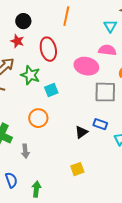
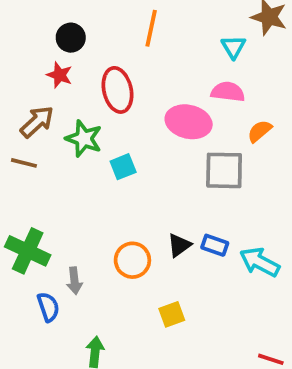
orange circle: (38, 118) -> (132, 260), moved
blue rectangle: (100, 124) -> (215, 245), moved
blue semicircle: (11, 180) -> (48, 307), moved

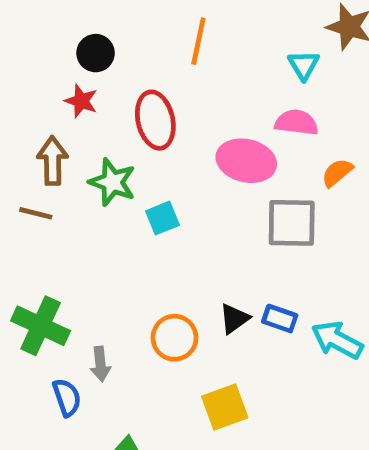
brown arrow: (37, 122) -> (52, 161), turned -48
yellow square: (172, 314) -> (225, 407), size x1.4

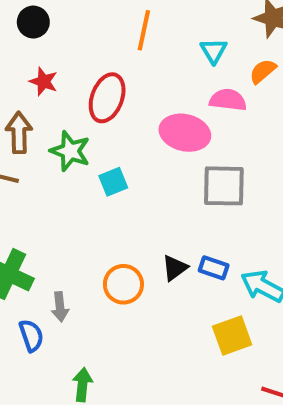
black circle: (96, 53) -> (33, 22), moved
cyan triangle: (304, 65) -> (214, 51), moved
red ellipse: (155, 120) -> (107, 98), turned 33
orange semicircle: (337, 173) -> (263, 71), moved
yellow square: (225, 407) -> (232, 335), moved

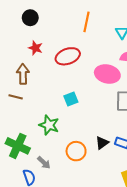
red ellipse: (107, 98) -> (68, 56), turned 50
green star: (70, 151) -> (49, 125), moved
gray arrow: (60, 307) -> (44, 163), turned -40

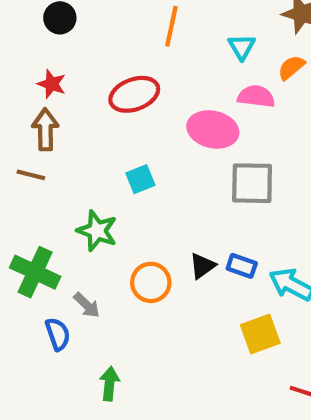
red star: (35, 48) -> (52, 84), moved

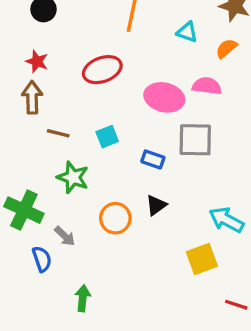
cyan triangle: (242, 47) -> (187, 32), turned -40
pink semicircle: (256, 96) -> (207, 86), moved
brown line: (31, 175) -> (58, 133), moved
blue rectangle: (242, 266) -> (153, 159), moved

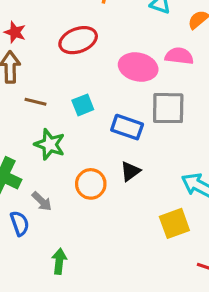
blue rectangle: (153, 159) -> (127, 127), size x1.4

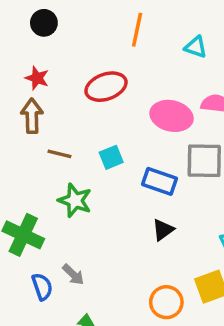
orange circle: (91, 184) -> (166, 302), moved
gray arrow: (42, 201) -> (73, 275), moved

